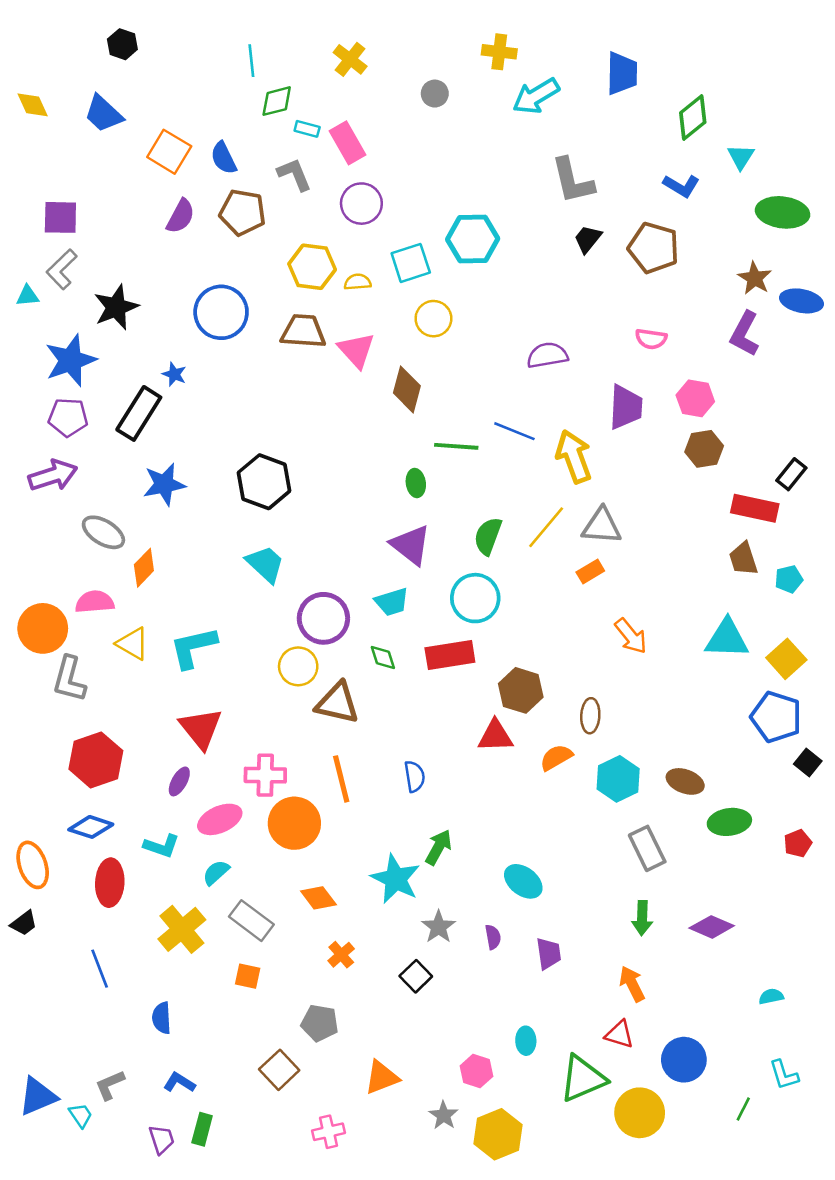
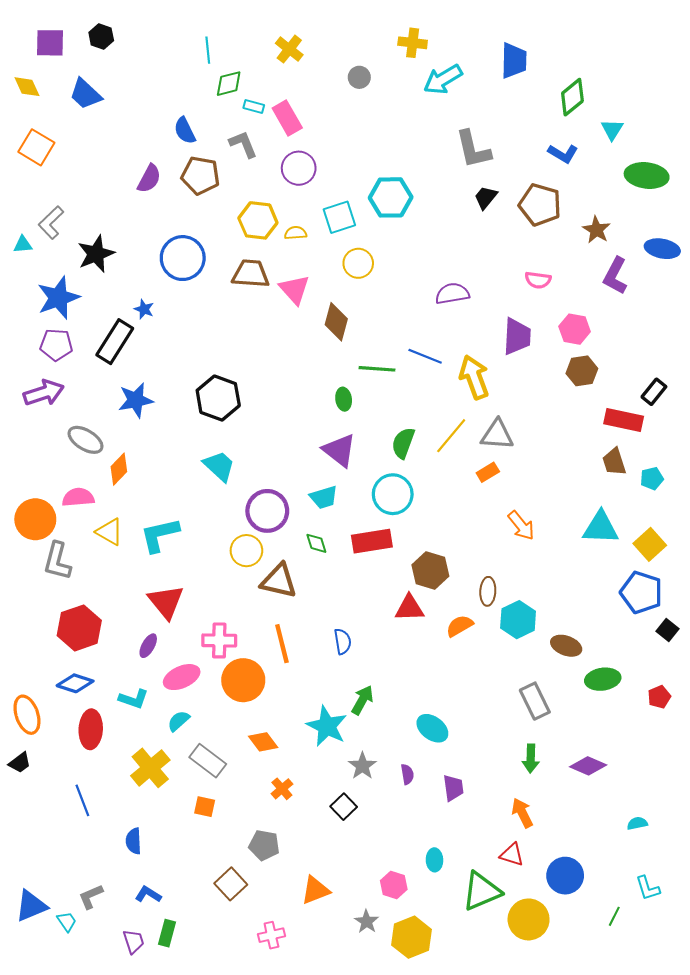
orange square: (169, 152) -> (36, 147), moved
purple square: (60, 217) -> (50, 43), moved
brown star: (755, 278) -> (596, 230), moved
cyan hexagon: (618, 779) -> (518, 620), moved

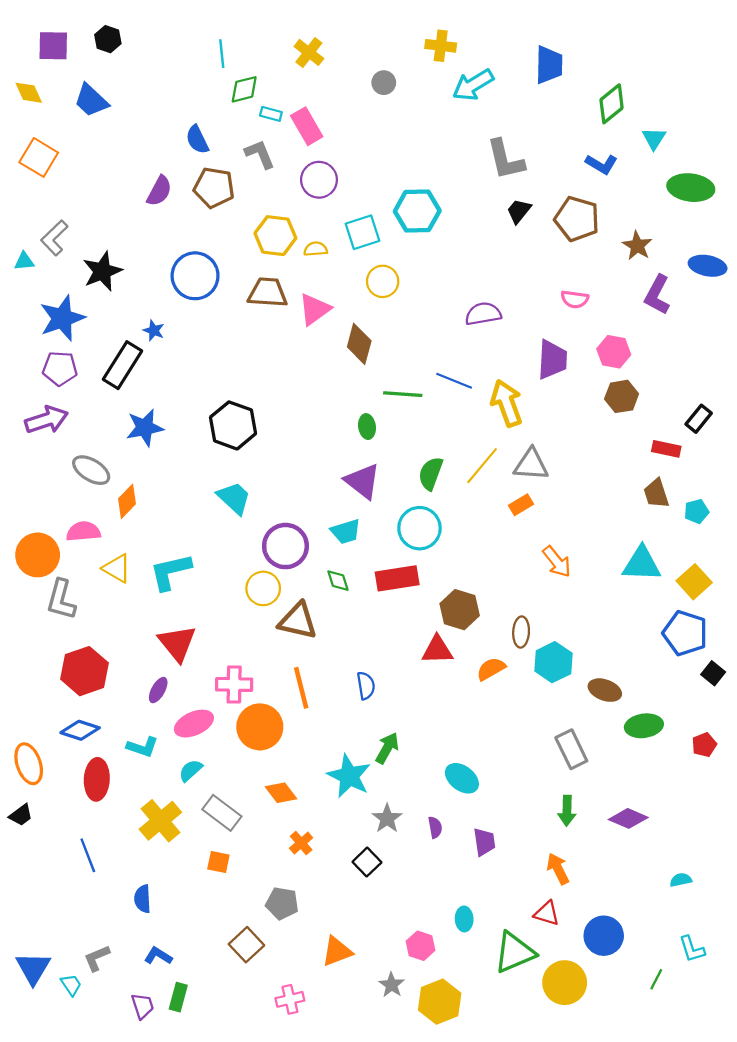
pink triangle: (294, 289) -> (315, 309), turned 36
red rectangle: (624, 420) -> (666, 449), size x0.7
blue triangle: (31, 906) -> (33, 968), turned -36

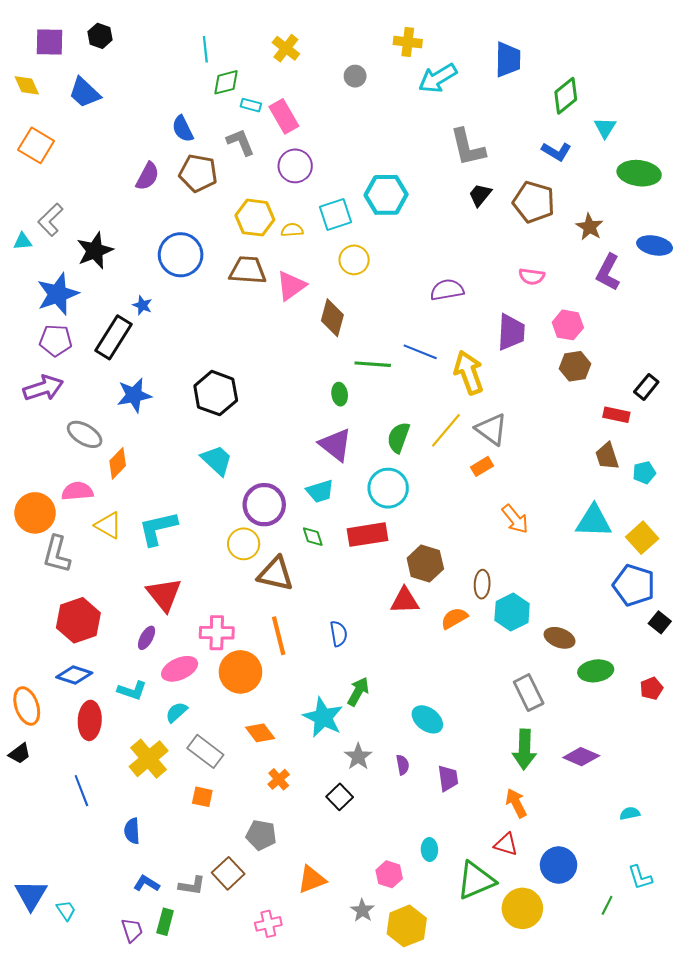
gray triangle: (531, 465) -> (491, 429), turned 32
green arrow: (567, 811) -> (524, 749), size x1.4
gray L-shape: (97, 958) -> (192, 886), moved, turned -148

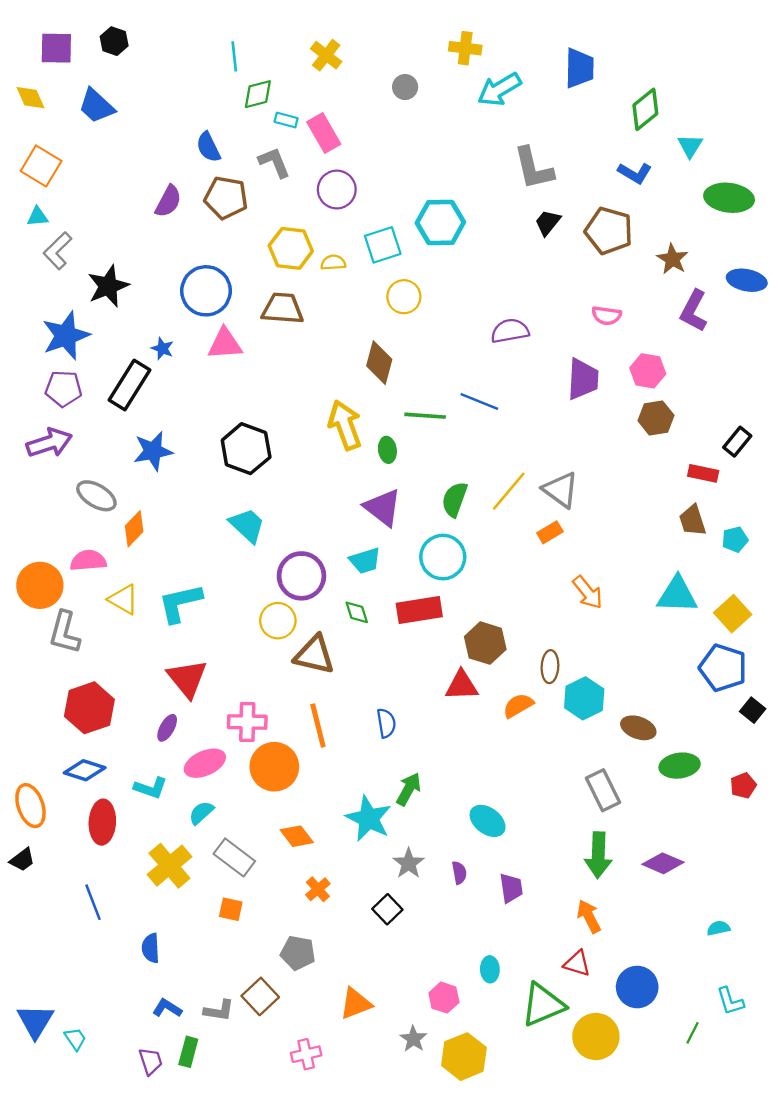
cyan triangle: (23, 241) -> (38, 217), moved
pink triangle: (291, 286) -> (225, 344), moved, turned 32
yellow arrow: (469, 372) -> (345, 425), moved

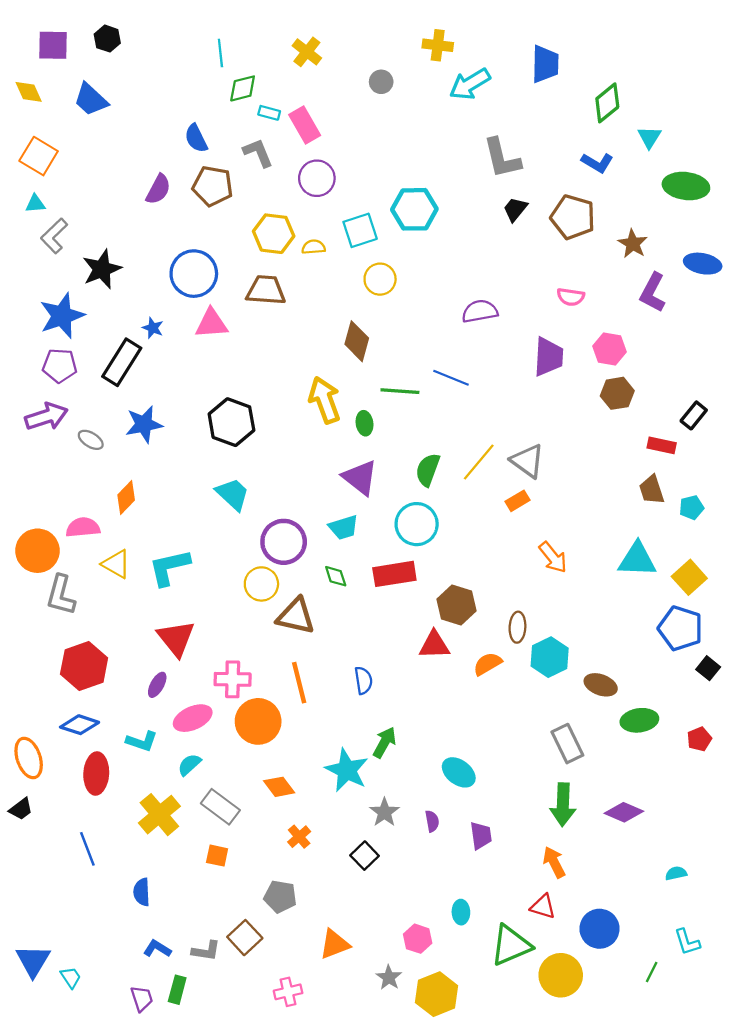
gray ellipse: (96, 496) -> (91, 440), moved, size x0.7

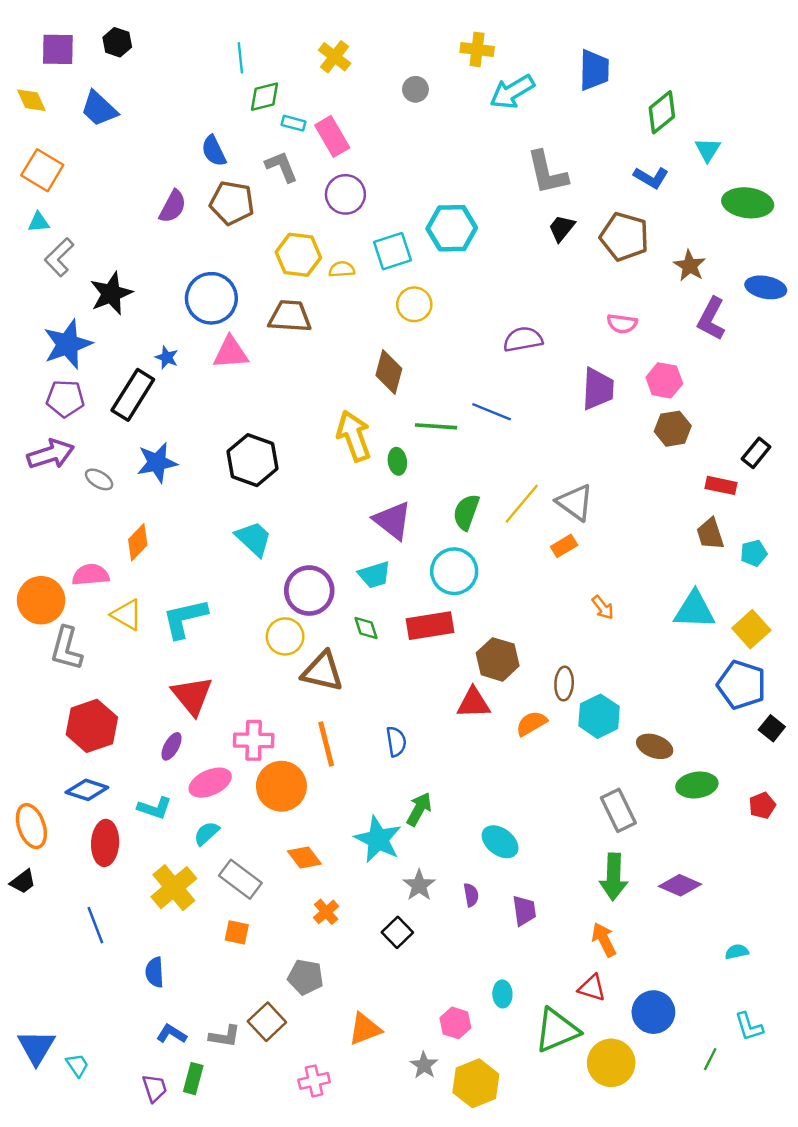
orange arrow: (553, 557) -> (603, 607), size x0.7

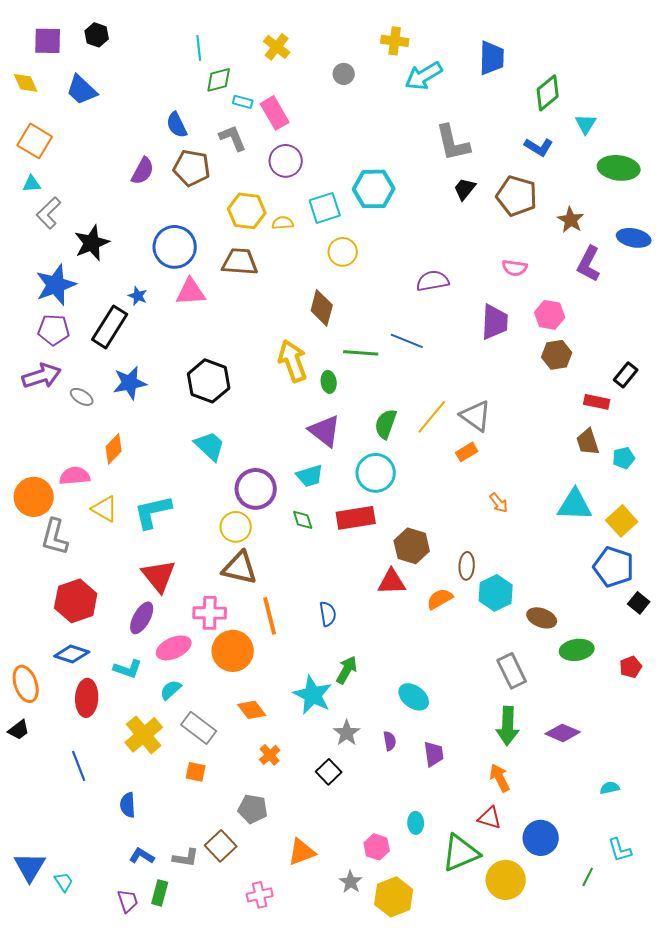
brown triangle: (322, 671) -> (240, 568), moved
purple ellipse: (172, 746) -> (142, 618), size x1.4

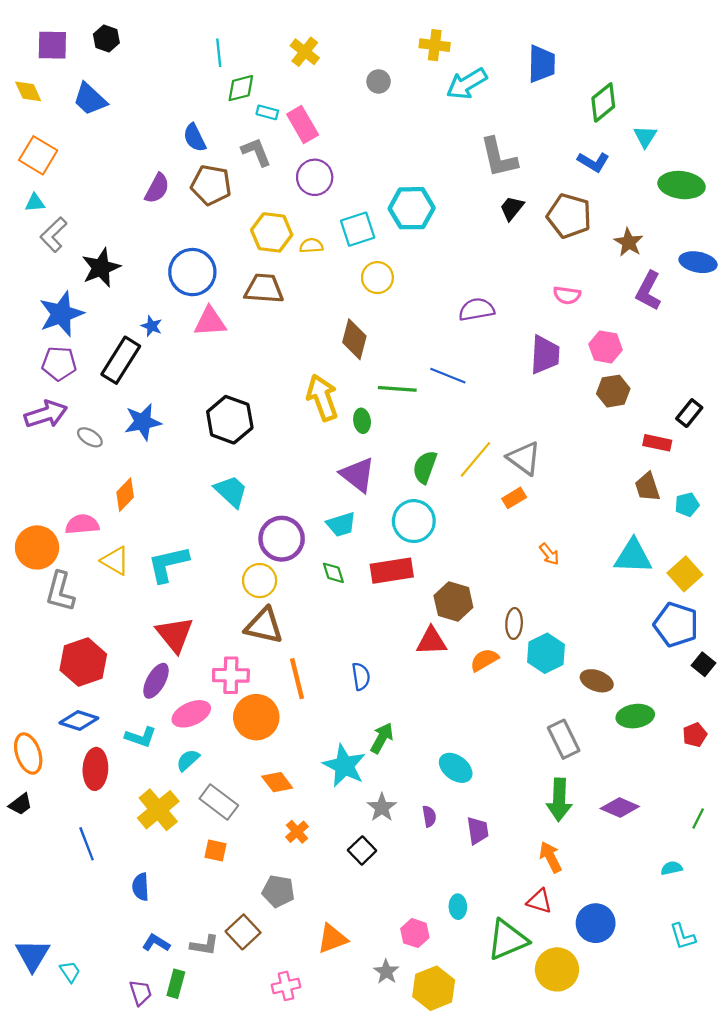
green line: (588, 877) -> (698, 819), moved

